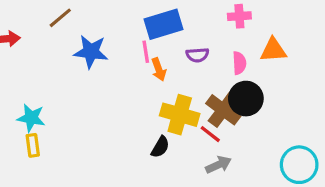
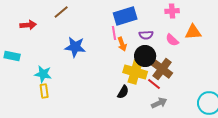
blue star: (91, 52) -> (75, 47), moved
pink semicircle: (239, 63) -> (172, 40), turned 136
black circle: (246, 99) -> (145, 56), moved

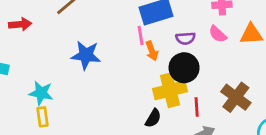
pink semicircle: (172, 40) -> (218, 34), moved
brown cross: (162, 69) -> (236, 97), moved
yellow cross: (135, 72) -> (170, 90), turned -30
red line: (154, 84) -> (197, 107), turned 48

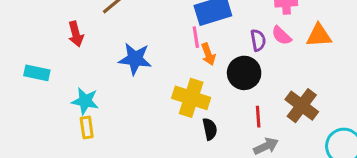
red arrow: (20, 24) -> (76, 34), moved, turned 80
purple semicircle: (185, 38) -> (258, 40), moved, turned -96
yellow cross: (170, 90) -> (191, 98), moved, turned 32
black semicircle: (153, 118) -> (210, 129), turned -42

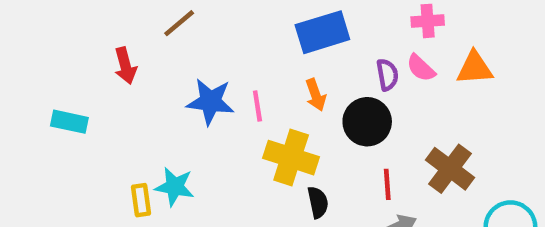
pink line: (196, 37) -> (257, 106), moved
cyan star: (85, 101) -> (175, 187), moved

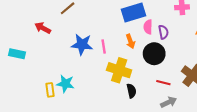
red arrow: (125, 66) -> (43, 28), turned 133
pink semicircle: (421, 68) -> (148, 27), moved, turned 48
red line: (387, 184) -> (163, 83), turned -72

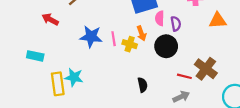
cyan rectangle: (17, 54) -> (35, 56), moved
yellow cross: (119, 70) -> (130, 44), moved, size x0.6
red line: (163, 83) -> (184, 76), moved
yellow rectangle: (50, 90) -> (58, 84), size x1.5

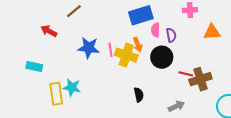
yellow cross: (130, 44) -> (126, 55), size x1.5
brown cross: (206, 69) -> (200, 79), turned 35
red line: (184, 76) -> (186, 74), moved

